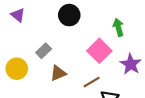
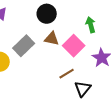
gray rectangle: (44, 51) -> (24, 46), size x1.5
brown triangle: (58, 73) -> (52, 39), moved, turned 35

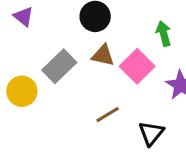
brown line: (67, 74) -> (108, 115), moved

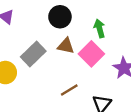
green arrow: (164, 34) -> (100, 28), moved

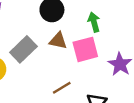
pink square: (91, 54) -> (85, 49), turned 30

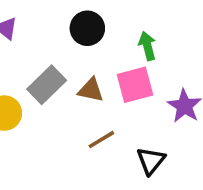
brown triangle: (58, 41) -> (91, 90), moved

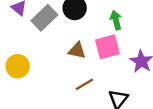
gray rectangle: (47, 85) -> (44, 18), moved

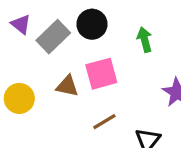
pink square: (107, 47) -> (101, 74), moved
brown triangle: (77, 50) -> (67, 86), moved

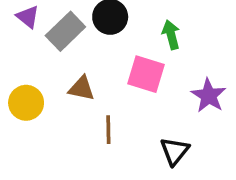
pink square: (101, 74) -> (146, 74), moved, turned 32
brown line: (104, 122) -> (108, 130), moved, turned -60

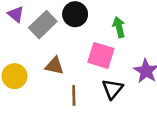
black triangle: (175, 151) -> (112, 89), moved

